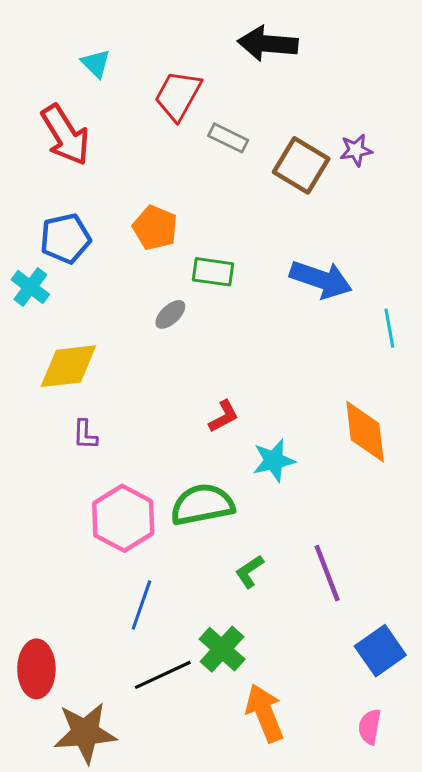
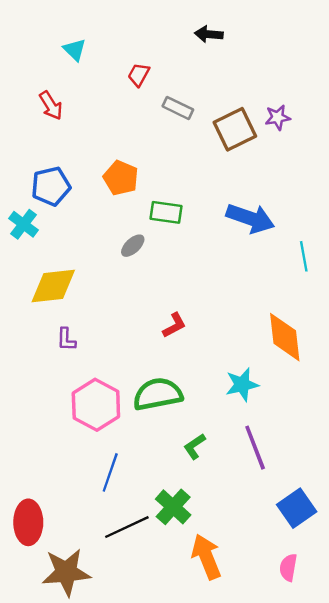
black arrow: (268, 44) -> (209, 34), size x0.6
red trapezoid: (178, 95) -> (139, 75), size x0.6
red arrow: (65, 135) -> (51, 106), size x0.6
brown square: (301, 165) -> (235, 129), turned 33
cyan star: (274, 460) -> (242, 385), moved

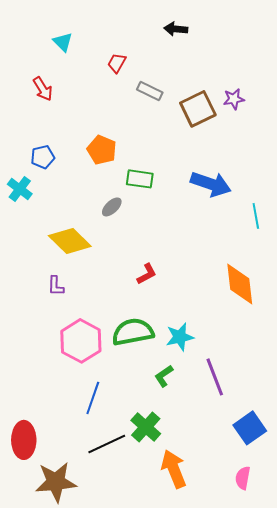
blue pentagon: (51, 186) -> (43, 157), size x0.7
yellow diamond: (53, 286) -> (70, 241), moved, turned 51
cyan star: (242, 385) -> (180, 337), moved

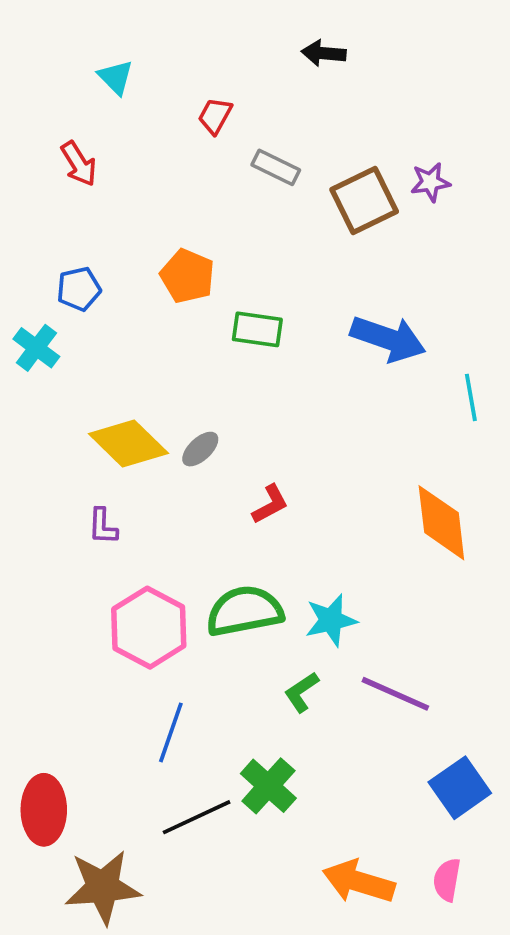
gray ellipse: (112, 207) -> (200, 449), moved
purple line: (215, 377) -> (395, 694), turned -45
orange arrow: (174, 469) -> (359, 882), moved, turned -51

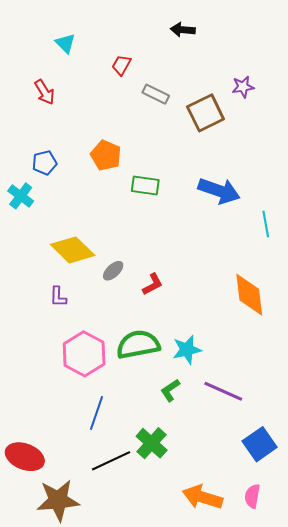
purple star: (430, 182) -> (243, 87), moved
gray ellipse: (200, 449) -> (113, 271), moved
red ellipse: (44, 810) -> (25, 457), turned -69

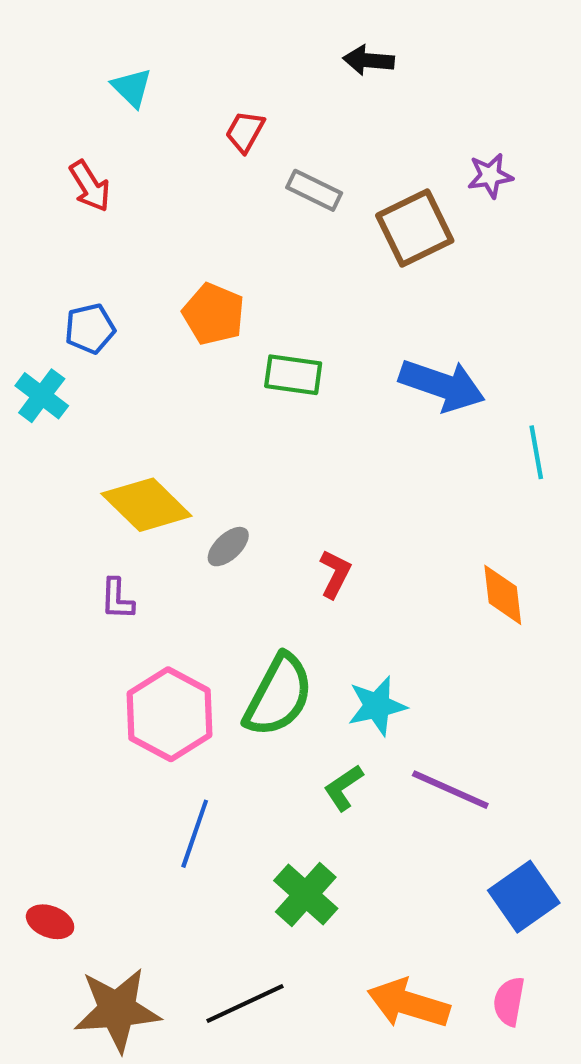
red L-shape: (153, 284) -> (335, 574), moved, turned -35
orange diamond: (249, 295) -> (503, 595), size x0.7
green semicircle: (138, 344) -> (278, 695), turned 129
red ellipse: (25, 457) -> (50, 922), size x0.6
black line: (111, 461) -> (245, 1003), moved

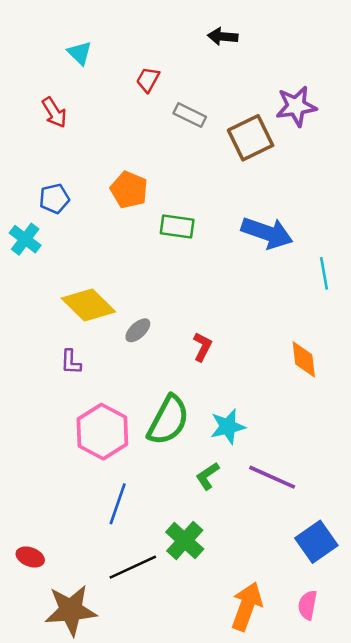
purple star: (490, 176) -> (296, 106), size x1.5
black line: (245, 1003) -> (133, 567), moved
orange arrow: (408, 1003) -> (247, 606), turned 93

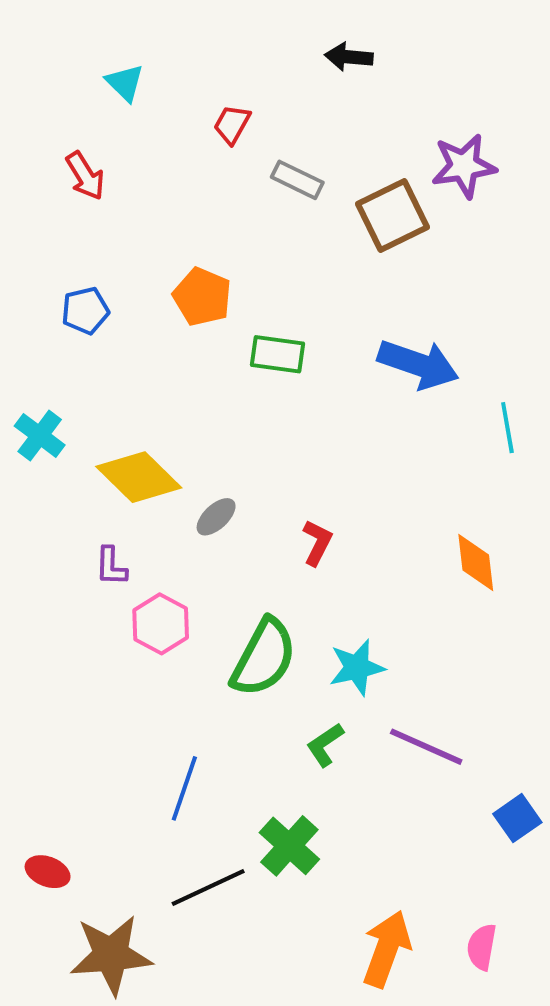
cyan cross: (25, 239) -> (40, 436), moved
pink hexagon: (102, 432) -> (161, 624), moved, size x0.7
blue square: (316, 542) -> (517, 818), moved, size x0.7

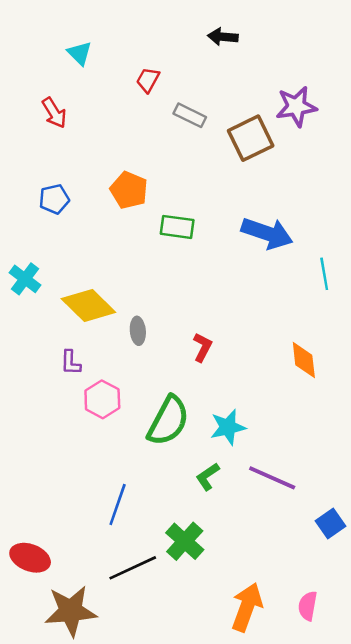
gray ellipse: (216, 517) -> (138, 331), turned -52
red ellipse: (48, 872) -> (30, 558), size x1.4

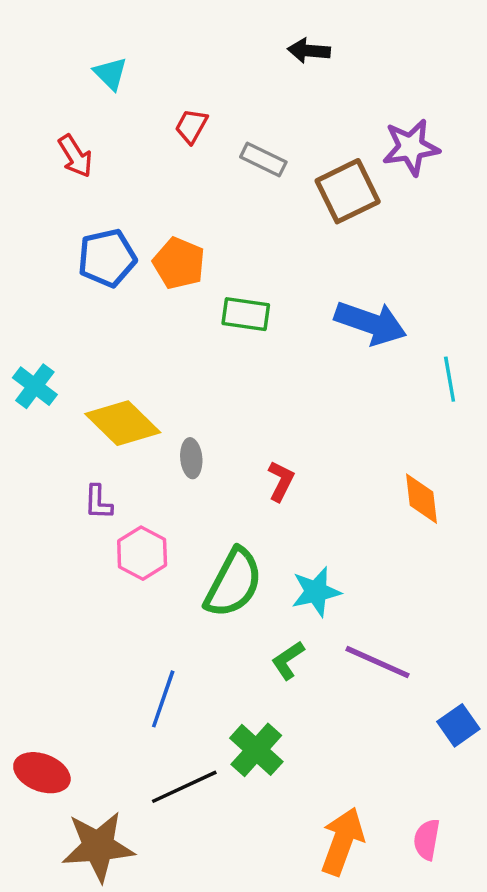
red trapezoid: (148, 80) -> (191, 126), moved
blue pentagon: (54, 199) -> (107, 258), moved, size x1.4

